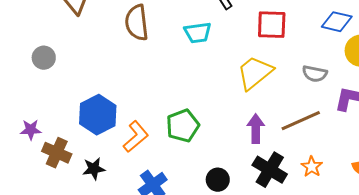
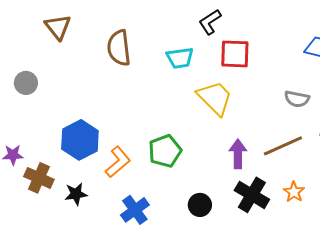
red square: (272, 25) -> (235, 54), moved
yellow trapezoid: (255, 73) -> (215, 98), moved, turned 84

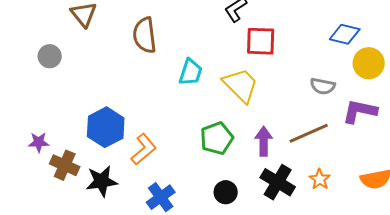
cyan trapezoid: (180, 58) -> (191, 72), moved, turned -64
gray circle: (26, 83) -> (50, 56), moved
green pentagon: (165, 151) -> (217, 138), moved
black star: (76, 194) -> (102, 181), size x1.4

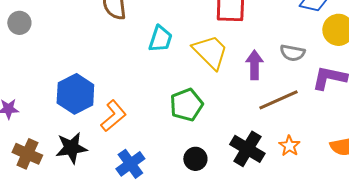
purple arrow: (264, 141) -> (254, 65), moved
brown cross: (65, 165) -> (27, 154), moved

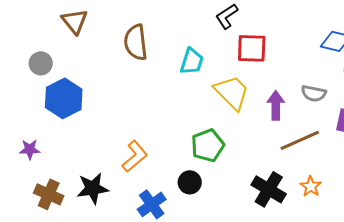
cyan trapezoid: (160, 39) -> (192, 61), moved
blue hexagon: (75, 94) -> (64, 98), moved
black circle: (195, 159) -> (190, 182), moved

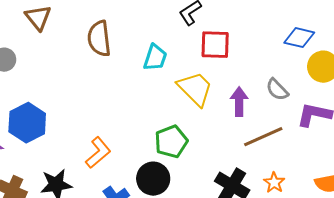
gray semicircle: (314, 93) -> (277, 90), turned 35
blue hexagon: (64, 98) -> (27, 123), moved
black circle: (190, 182) -> (153, 179), size x1.4

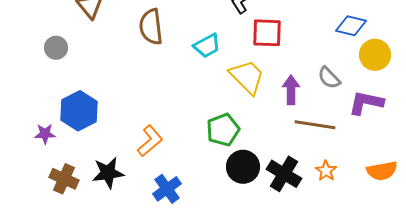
cyan trapezoid: (155, 58) -> (207, 46), turned 44
brown line: (263, 137) -> (315, 125), turned 33
black circle: (153, 179) -> (243, 167), moved

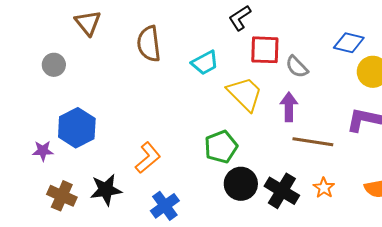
gray semicircle: (329, 78) -> (297, 67), moved

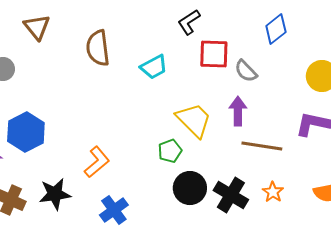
blue diamond: (349, 43) -> (276, 29), moved, turned -52
yellow trapezoid: (245, 94) -> (194, 120), moved
green pentagon: (221, 147) -> (170, 151), size x0.7

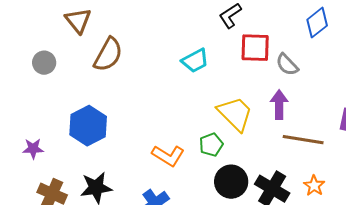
brown semicircle: (98, 48) -> (108, 55), moved, turned -144
blue hexagon: (26, 132) -> (88, 126), moved
orange L-shape: (97, 162) -> (168, 156), moved, turned 72

